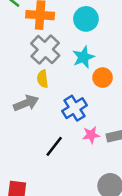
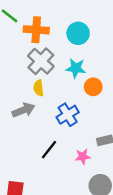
cyan star: (83, 57) -> (76, 68), turned 30
pink star: (91, 135) -> (83, 157), moved

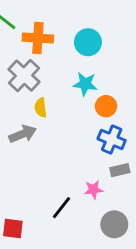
gray cross: (41, 61) -> (24, 76), moved
blue cross: (68, 115) -> (112, 140), moved, turned -35
black line: (49, 150) -> (62, 208), moved

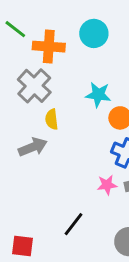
cyan circle: (88, 42) -> (94, 33), moved
pink star: (93, 190) -> (107, 185), moved

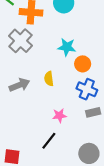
yellow semicircle: (52, 119) -> (49, 79), moved
pink star: (107, 185) -> (59, 116), moved

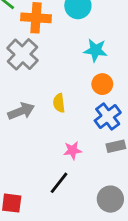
cyan star: (67, 47) -> (96, 50), moved
blue cross: (87, 89) -> (108, 117), turned 30

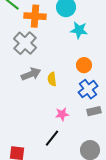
cyan star: (96, 50) -> (79, 30), moved
gray arrow: (21, 111) -> (31, 74), moved

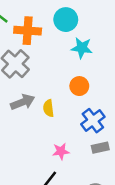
orange circle: (84, 65) -> (79, 86), moved

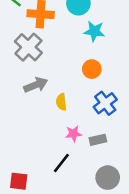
yellow semicircle: (49, 108) -> (61, 102), moved
gray rectangle: (100, 148) -> (98, 140), moved

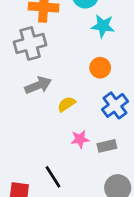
gray cross: (28, 47) -> (30, 43), turned 32
yellow semicircle: (61, 102) -> (66, 104), turned 63
black line: (61, 163) -> (53, 177), moved, turned -70

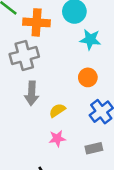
gray arrow: (38, 85) -> (32, 93), turned 115
pink star: (80, 139) -> (57, 138), moved

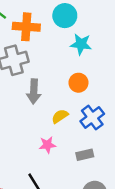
gray arrow: (32, 93) -> (34, 91), moved
yellow semicircle: (57, 110) -> (60, 116), moved

